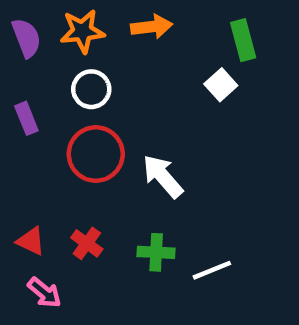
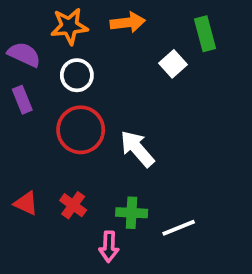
purple semicircle: (26, 38) -> (24, 54), moved, turned -44
white square: (221, 85) -> (173, 64), moved
pink arrow: (44, 293) -> (109, 247), moved, turned 52

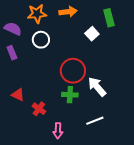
red circle: (81, 130) -> (73, 71), moved
white arrow: (137, 149) -> (97, 87), moved
red triangle: (26, 203) -> (18, 95), moved
green cross: (132, 213) -> (70, 95), moved

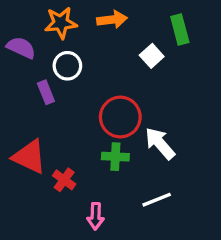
purple rectangle: (12, 53) -> (46, 92), moved
red triangle: (18, 95) -> (29, 157), size x1.6

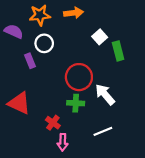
green rectangle: (180, 29) -> (118, 51), moved
red cross: (64, 180) -> (53, 123), moved

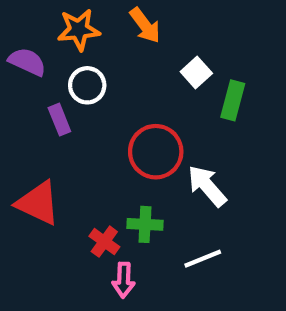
orange arrow: (74, 13) -> (145, 25), turned 60
green rectangle: (118, 51) -> (233, 100), turned 30
green cross: (76, 103) -> (145, 224), moved

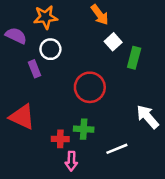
orange arrow: (145, 25) -> (100, 15), moved
white arrow: (207, 186) -> (148, 117), moved
red cross: (104, 242) -> (60, 139), turned -35

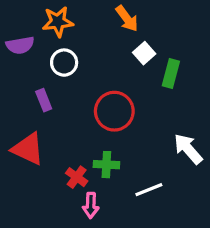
purple semicircle: (16, 36) -> (20, 45), turned 145
purple rectangle: (34, 69) -> (44, 100), moved
red cross: (60, 139) -> (77, 177), turned 35

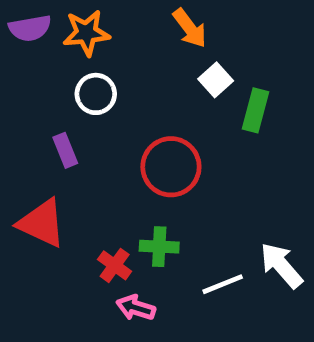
purple semicircle: (20, 45) -> (30, 28), moved
white arrow: (188, 149) -> (281, 265), moved
pink arrow: (91, 205) -> (136, 308), turned 105

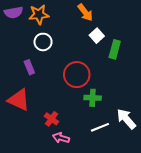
green cross: (159, 247) -> (93, 98), moved

